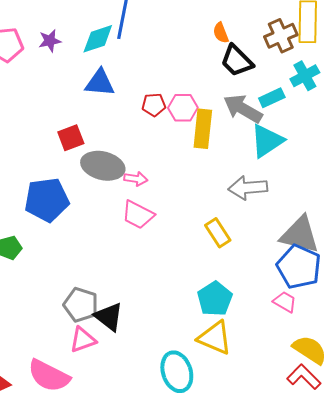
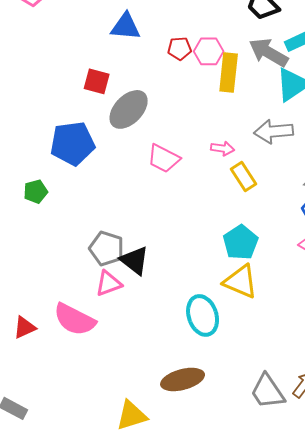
red square: (71, 138) -> (97, 81), turned 36
gray ellipse: (103, 166) -> (129, 109), turned -60
pink arrow: (136, 179) -> (223, 148), moved

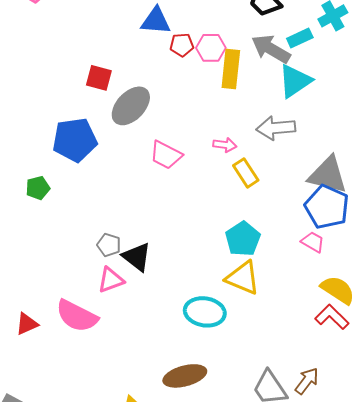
blue triangle: (126, 26) -> (156, 21), moved
gray pentagon: (107, 248) -> (109, 245), size x0.7
cyan ellipse: (203, 315) -> (205, 312), turned -63

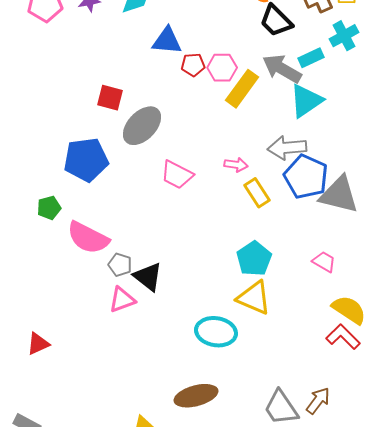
yellow rectangle: (231, 69) -> (242, 89), turned 30
blue pentagon: (327, 207) -> (306, 177), moved
pink semicircle: (77, 316) -> (88, 238), moved

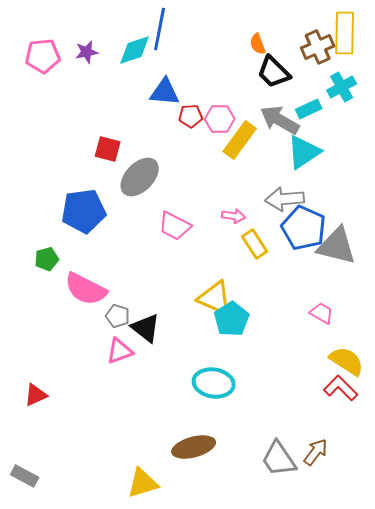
cyan pentagon: (254, 259) -> (232, 319), moved
yellow triangle: (254, 298) -> (215, 298), moved

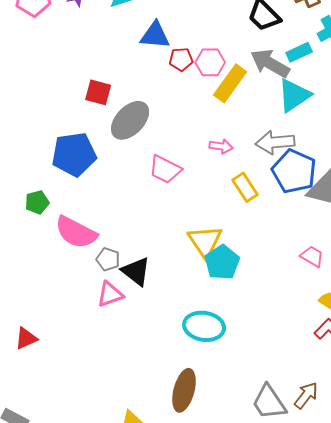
pink arrow: (234, 216) -> (221, 146), moved
yellow triangle: (215, 298) -> (205, 241), turned 33
brown ellipse: (194, 447) -> (184, 390), turned -60

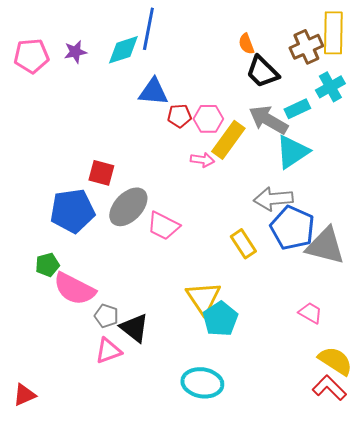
red square: (98, 92) -> (101, 173), moved
gray ellipse: (130, 120) -> (128, 207), moved
pink arrow: (221, 146) -> (202, 160), moved
green pentagon: (37, 202) -> (47, 265), moved

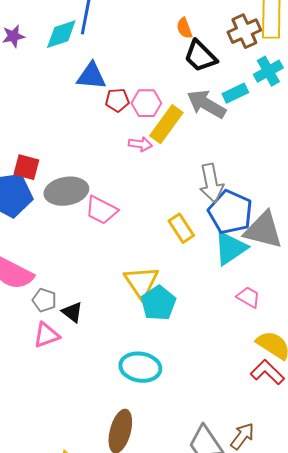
cyan triangle: (292, 152) -> (230, 248), moved
red square: (101, 173) -> (26, 167), moved
gray arrow: (273, 199) -> (211, 183), turned -96
gray ellipse: (128, 207) -> (66, 191), turned 36
black triangle: (134, 328) -> (72, 312), size x0.7

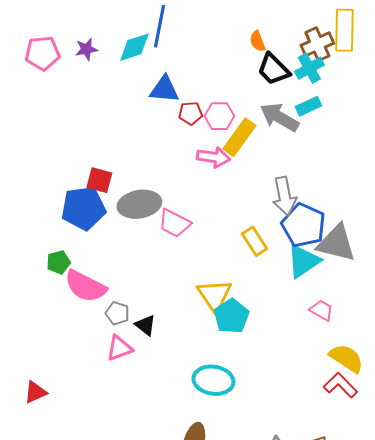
cyan cross: (268, 71) -> (309, 68), moved
pink arrow: (140, 144) -> (213, 157), size x1.4

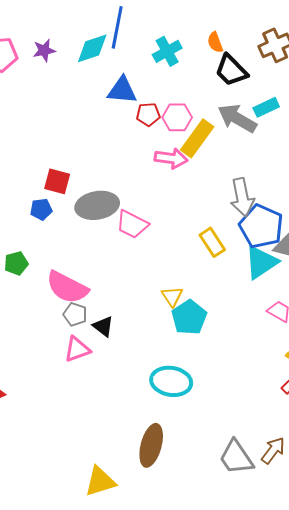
cyan cross: (309, 68) -> (167, 51), moved
blue pentagon: (83, 208) -> (41, 209), size x0.5
pink semicircle: (85, 286) -> (67, 287), moved
yellow triangle: (214, 295) -> (172, 296), size x0.6

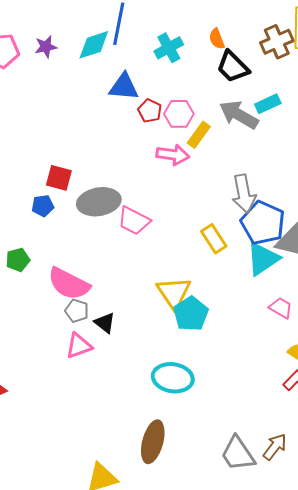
red pentagon: (148, 114) -> (150, 111), turned 30
yellow rectangle: (197, 138) -> (199, 135), size x0.7
yellow triangle: (172, 296) -> (174, 293), size x1.6

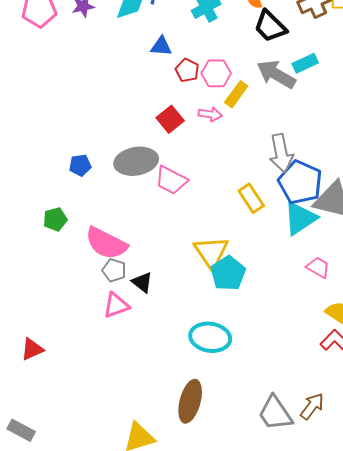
blue triangle: (124, 87) -> (161, 46), size x0.7
pink arrow: (173, 155) -> (210, 114), size x0.7
red square: (59, 178) -> (170, 119), moved, turned 36

